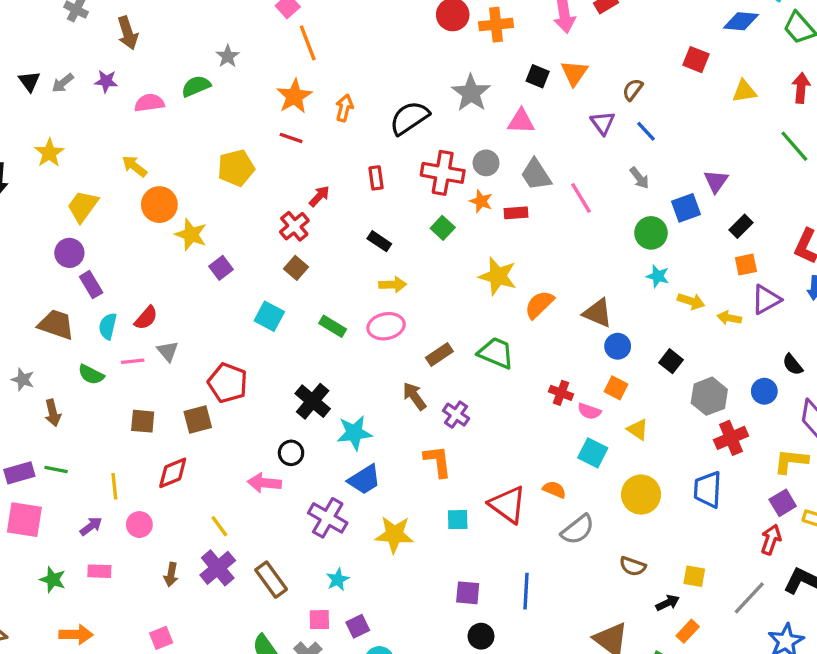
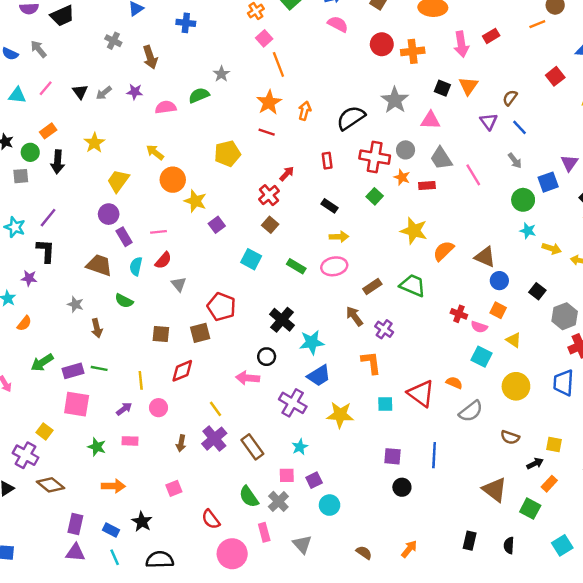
red square: (696, 60) -> (555, 76), turned 30
pink line: (133, 361) -> (159, 232), moved

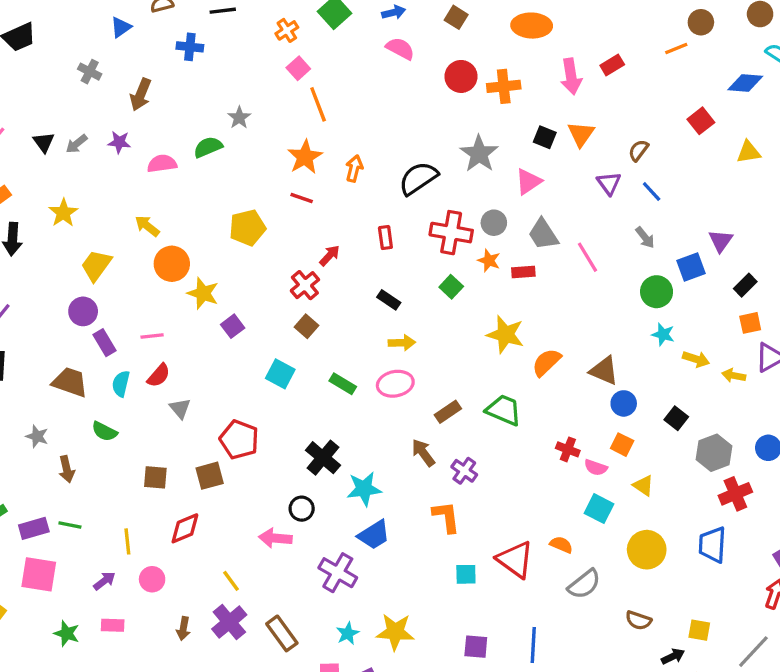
brown arrow: (150, 57) -> (141, 95), turned 40
pink triangle: (430, 120) -> (528, 182), turned -36
yellow star: (340, 415) -> (395, 632), moved

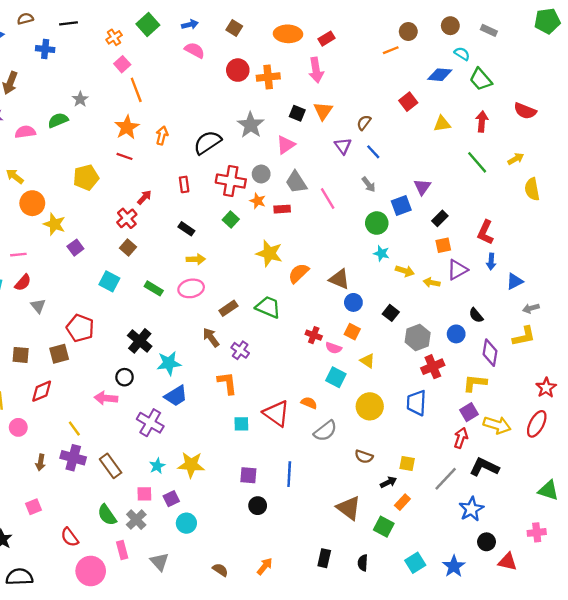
red rectangle: (612, 65) -> (327, 39), moved
purple cross: (229, 622) -> (73, 458), turned -35

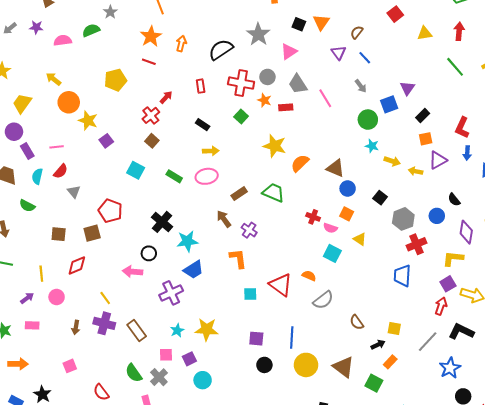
yellow circle: (370, 406) -> (306, 365), moved
purple cross: (150, 423) -> (171, 293), turned 35
brown semicircle: (364, 457) -> (357, 322), turned 35

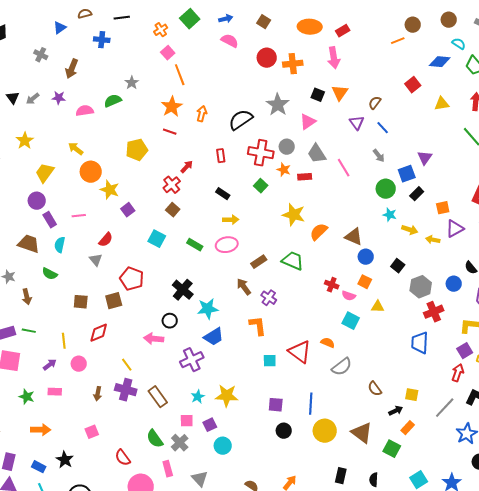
black rectangle: (423, 115) -> (417, 194), moved
red semicircle: (61, 171) -> (106, 240), moved
yellow triangle: (360, 239) -> (378, 307), turned -32

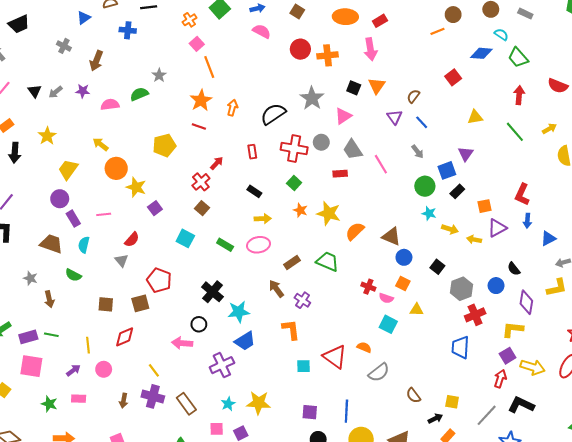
yellow triangle: (442, 104) -> (475, 117), moved
orange star: (284, 170) -> (300, 210), moved

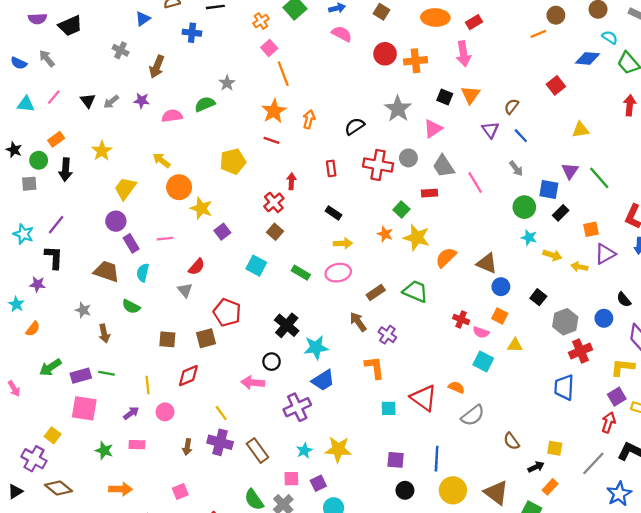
black semicircle: (273, 114) -> (355, 126), size x0.7
green line: (515, 132) -> (599, 178), moved
red arrow: (217, 163) -> (291, 181), turned -40
blue square: (447, 170) -> (549, 190), turned 30
green square: (294, 183) -> (401, 209), moved

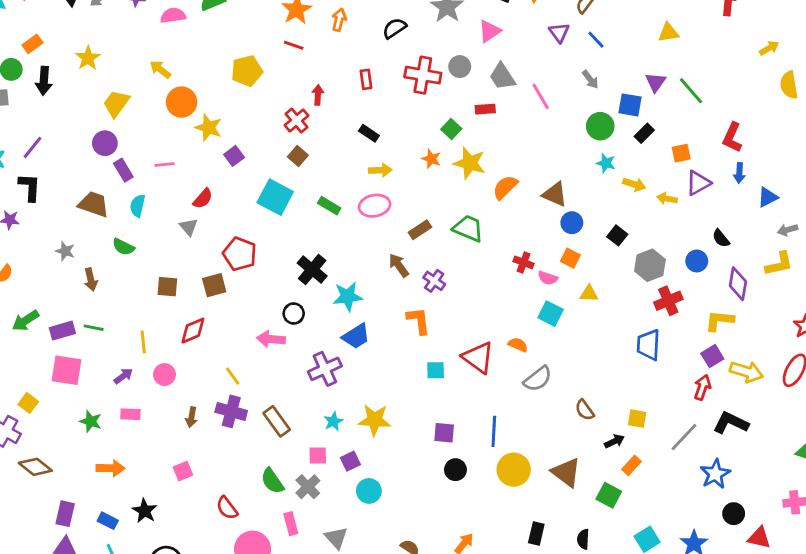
cyan square: (256, 266) -> (275, 197), size x1.4

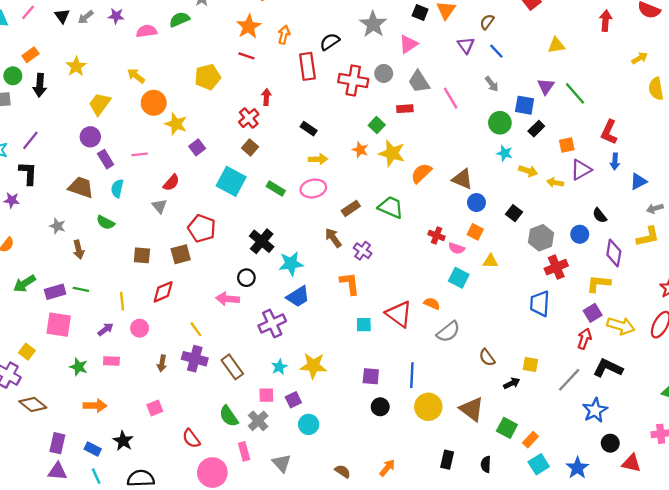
red rectangle: (366, 79) -> (307, 66), moved, size x1.6
orange rectangle: (631, 465) -> (530, 440), moved

